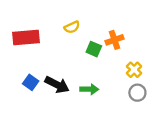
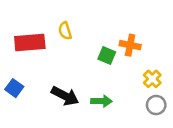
yellow semicircle: (72, 27) -> (65, 31), moved, turned 98
orange cross: (114, 40) -> (130, 45), turned 30
blue square: (31, 82) -> (14, 88), moved

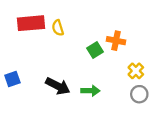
red rectangle: (30, 43) -> (31, 23), moved
green square: (107, 56) -> (95, 50), turned 35
blue square: (14, 88) -> (12, 79), turned 35

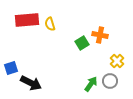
black arrow: (58, 86) -> (31, 83), moved
green arrow: (90, 91) -> (91, 84), moved, turned -56
gray circle: (139, 94) -> (110, 81), moved

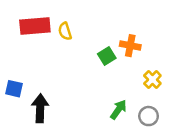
blue square: (11, 68) -> (14, 89), turned 32
gray circle: (110, 81) -> (149, 116), moved
black arrow: (31, 83) -> (40, 108), turned -115

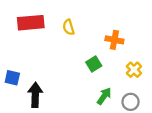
yellow semicircle: (65, 31) -> (69, 27), moved
green square: (107, 56) -> (94, 64), moved

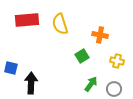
yellow semicircle: (69, 27) -> (60, 24), size x1.5
yellow cross: (134, 70) -> (117, 61), turned -32

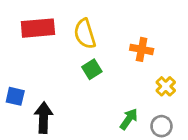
green square: (82, 56) -> (92, 69), moved
yellow cross: (117, 61) -> (166, 86), turned 32

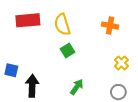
orange cross: (142, 49) -> (110, 26), moved
green arrow: (129, 119) -> (77, 87), moved

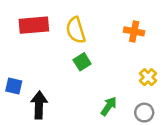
green arrow: (77, 87) -> (109, 106), moved

